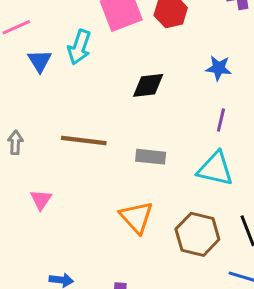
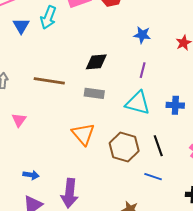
black diamond: (148, 85) -> (96, 62), moved

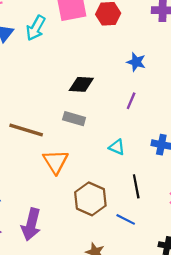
brown line: (49, 81) -> (26, 130), moved
cyan triangle: (138, 103) -> (117, 147), moved, size x0.6
brown hexagon: (124, 147) -> (90, 199), moved

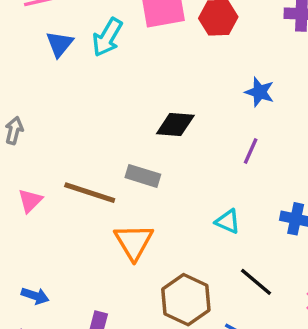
gray rectangle: (74, 119) -> (143, 176), moved
black line: (136, 186) -> (256, 282), turned -40

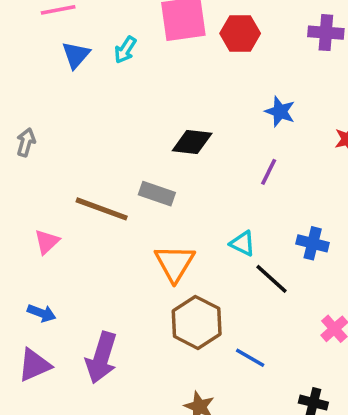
cyan arrow: (107, 37) -> (125, 50), size x0.7
pink triangle: (30, 201) -> (47, 242), moved
orange triangle: (134, 242) -> (175, 263), moved
black line: (256, 282) -> (271, 279), moved

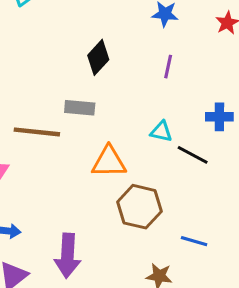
black diamond: (192, 142) -> (98, 57), turned -40
orange triangle: (175, 263) -> (109, 162), turned -48
blue line: (250, 358) -> (194, 241), moved

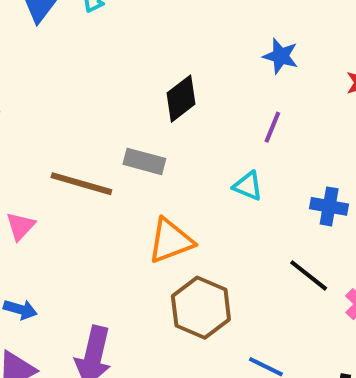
cyan triangle: (161, 131) -> (248, 186), moved
black line: (193, 155) -> (309, 275), moved
orange triangle: (109, 162) -> (171, 241), turned -30

